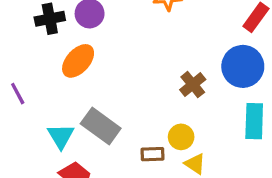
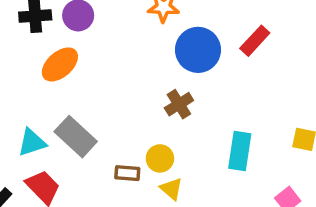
blue circle: (243, 66) -> (198, 50), moved
cyan triangle: (61, 136) -> (32, 142), turned 36

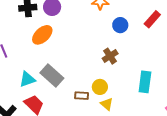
blue circle: (198, 50) -> (120, 25), size x0.6

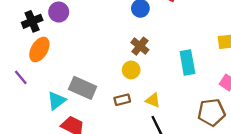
orange ellipse: (42, 35) -> (39, 50), moved
yellow circle: (100, 87) -> (131, 70), moved

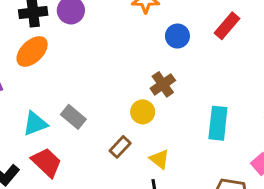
gray rectangle: (83, 88) -> (73, 117), size x0.7
brown rectangle: (122, 100) -> (120, 147), turned -49

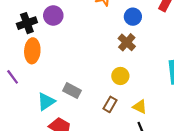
orange ellipse: (32, 51) -> (32, 51), turned -30
brown cross: (163, 84) -> (127, 42), moved

